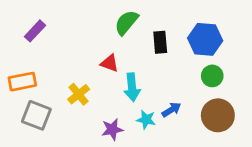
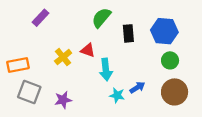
purple rectangle: (35, 31) -> (41, 18), moved
yellow cross: (79, 94) -> (63, 57), moved
purple star: (112, 129) -> (63, 100), moved

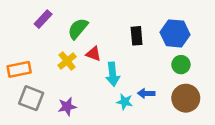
green semicircle: (101, 18) -> (78, 29), moved
blue arrow: (137, 87) -> (146, 93), turned -147

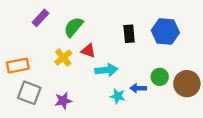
green circle: (181, 65) -> (160, 77), moved
cyan arrow: (113, 74) -> (106, 70), turned -90
brown circle: (186, 98) -> (187, 84), moved

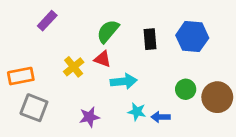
green semicircle: (73, 27) -> (108, 31), moved
blue arrow: (138, 88) -> (161, 117), moved
purple star: (63, 101) -> (89, 117), moved

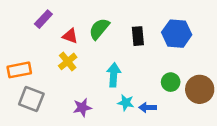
red triangle: (103, 59) -> (70, 36), moved
cyan arrow: (124, 81) -> (114, 75), turned -80

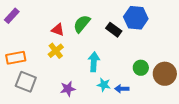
purple rectangle: (43, 19) -> (12, 16), moved
blue hexagon: (177, 34) -> (136, 18), moved
black rectangle: (138, 36) -> (114, 30), turned -49

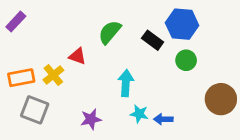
red triangle: (58, 30) -> (78, 56), moved
yellow cross: (56, 51) -> (53, 75), moved
green circle: (141, 68) -> (186, 60), moved

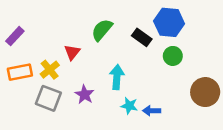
purple rectangle: (16, 21) -> (15, 36), moved
red triangle: (78, 56) -> (72, 52), turned 49
gray square: (35, 110) -> (48, 98), moved
purple star: (91, 119) -> (84, 95), moved, turned -30

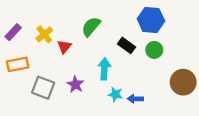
black rectangle: (142, 37) -> (126, 45), moved
yellow cross: (50, 70) -> (44, 34), moved

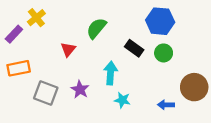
yellow cross: (44, 34) -> (36, 18), moved
blue arrow: (135, 99) -> (166, 105), moved

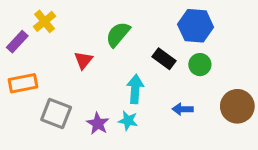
purple star: (80, 89) -> (98, 124), moved
cyan star: (122, 100) -> (128, 121), moved
blue arrow: (166, 105) -> (183, 109), moved

